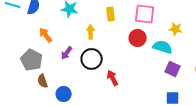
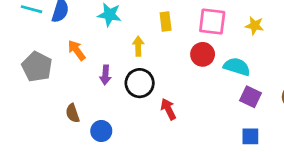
yellow star: (176, 29) -> (255, 26), moved
purple arrow: (67, 53) -> (105, 75), turned -32
gray pentagon: (32, 60) -> (37, 67), moved

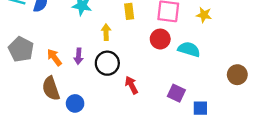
orange arrow: (77, 50) -> (54, 57), moved
purple square: (250, 97) -> (176, 93), moved
brown semicircle: (73, 113) -> (51, 88), size x1.5

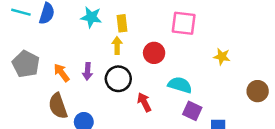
yellow rectangle: (129, 11) -> (122, 23), moved
yellow star: (204, 15) -> (222, 57), moved
red circle: (160, 39) -> (154, 53), moved
cyan semicircle: (189, 49) -> (180, 85), moved

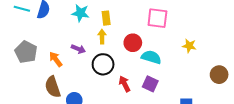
purple arrow: (87, 71) -> (78, 49), moved, turned -72
cyan semicircle: (180, 85) -> (151, 57), moved
purple square: (192, 111) -> (150, 84), moved

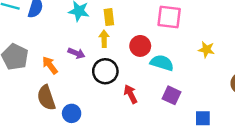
purple square: (150, 84) -> (172, 95), moved

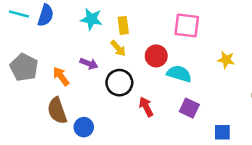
yellow arrow: (104, 39) -> (118, 48), turned 140

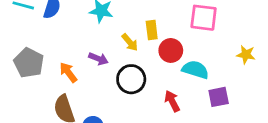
yellow rectangle: (123, 25) -> (152, 30), moved
red arrow: (146, 107) -> (172, 101), moved
purple square: (189, 108) -> (219, 97), moved, turned -36

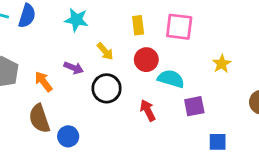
yellow rectangle: (152, 30) -> (138, 25), moved
yellow star: (246, 55) -> (222, 64), turned 30

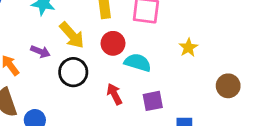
yellow arrow: (105, 51) -> (72, 35), size x1.5
purple square: (194, 106) -> (153, 101), moved

